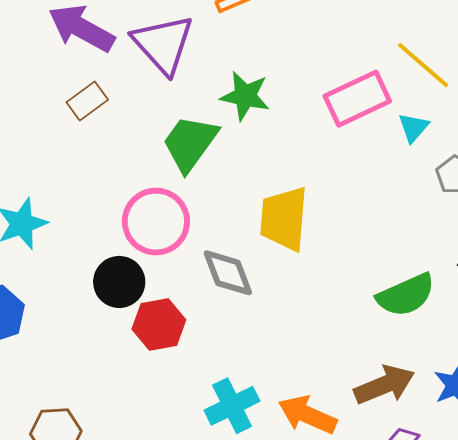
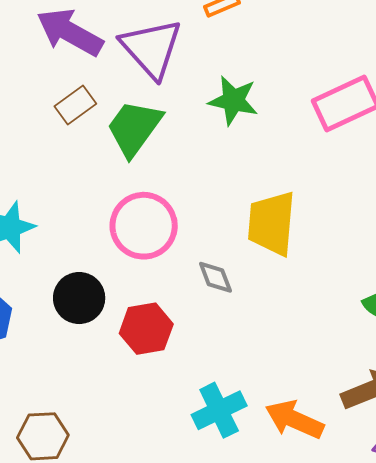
green trapezoid: (190, 143) -> (134, 128), moved
gray diamond: (228, 273) -> (215, 277), size x0.7
black circle: (119, 282) -> (79, 298), moved

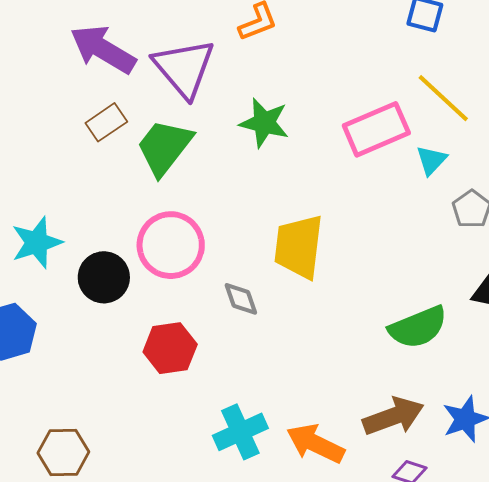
black circle: (79, 298) -> (104, 277), moved

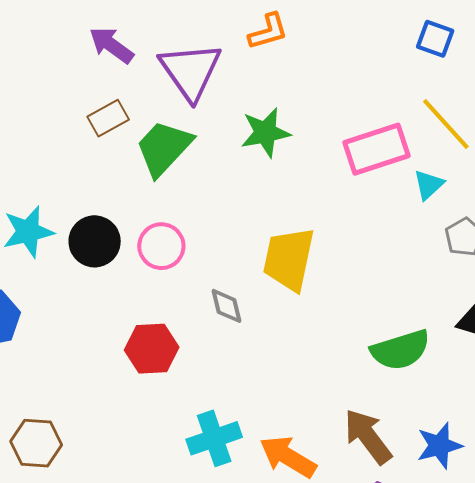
purple arrow: (103, 49) -> (111, 45), size x0.7
green star: (264, 123) -> (265, 133), turned -30
pink circle: (171, 245) -> (161, 246), size x0.7
black circle: (104, 277) -> (95, 241), moved
brown arrow: (393, 416) -> (368, 436), turned -112

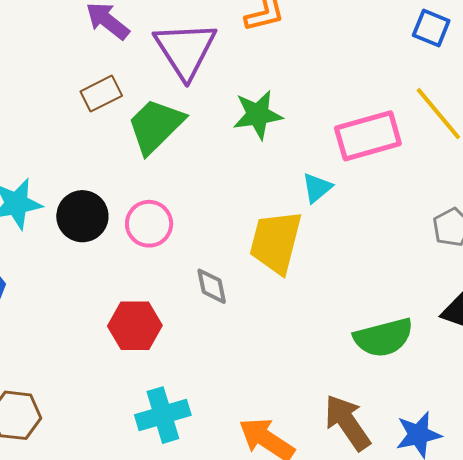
cyan triangle: (429, 185) -> (317, 188), moved
cyan cross: (214, 438) -> (163, 415), moved

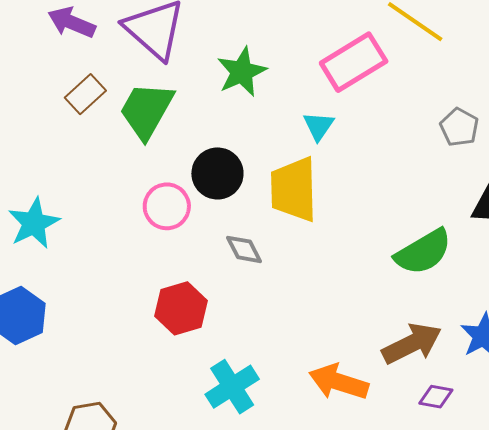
black circle: (82, 216) -> (217, 173), moved
brown arrow: (347, 423) -> (412, 344), turned 114

